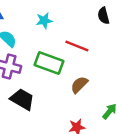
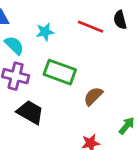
cyan star: (44, 21) -> (45, 32), moved
red line: (77, 46) -> (91, 27), moved

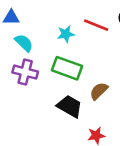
cyan star: (45, 32) -> (66, 34), moved
black trapezoid: (30, 112) -> (70, 106), moved

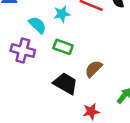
cyan semicircle: (24, 43) -> (37, 25), moved
green rectangle: (67, 68) -> (63, 47), size x0.7

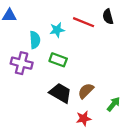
cyan semicircle: (37, 25) -> (35, 40), turned 42
brown semicircle: (94, 69) -> (86, 91), moved

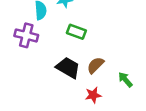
green rectangle: (58, 60) -> (76, 32), moved
green arrow: (114, 104) -> (125, 80), turned -80

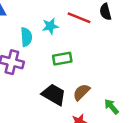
green rectangle: (76, 32) -> (62, 59), turned -30

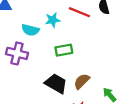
cyan semicircle: (26, 37) -> (30, 30), turned 108

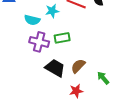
purple cross: (17, 53) -> (39, 42), moved

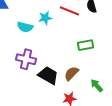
green rectangle: (62, 38) -> (86, 45), moved
purple cross: (39, 42) -> (26, 59), moved

